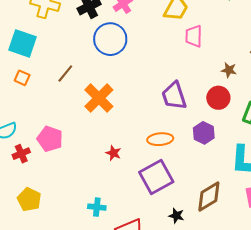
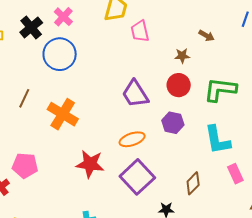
red star: (113, 153) -> (90, 164), size x1.8
brown diamond: (209, 196) -> (193, 183), size x0.7

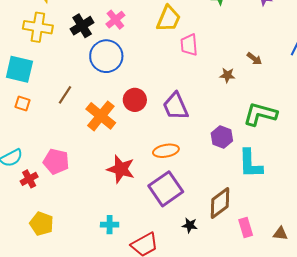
red circle: (179, 85) -> (135, 100), moved
purple hexagon: (173, 123) -> (222, 137), moved
pink rectangle: (235, 174) -> (246, 227), moved
brown diamond: (193, 183) -> (220, 203), size x1.4

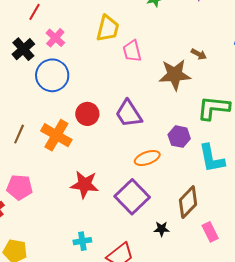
brown star: (227, 75) -> (175, 75), size x2.0
brown line: (65, 95) -> (19, 134), moved
orange ellipse: (166, 151) -> (147, 158), moved
pink rectangle: (246, 227) -> (210, 232), moved

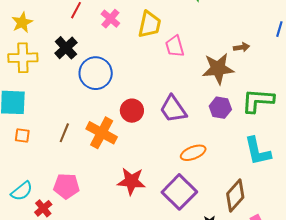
pink cross: (55, 38) -> (110, 19), moved
brown arrow: (199, 54) -> (241, 47), turned -35
purple hexagon: (179, 137) -> (220, 108), moved

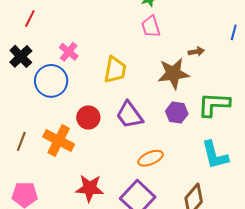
pink cross: (110, 19) -> (69, 52), moved
yellow trapezoid: (150, 24) -> (115, 70), moved
pink trapezoid: (175, 46) -> (151, 26), moved

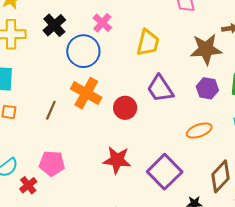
red circle: (88, 118) -> (125, 108), moved
orange cross: (59, 140) -> (86, 93), moved
orange ellipse: (151, 158) -> (199, 131), moved

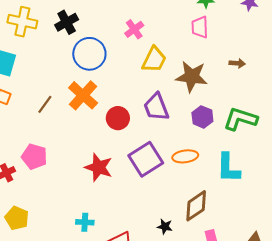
pink cross: (102, 23) -> (134, 29), moved
brown star: (206, 49) -> (192, 77), moved
purple square: (165, 172) -> (146, 159), moved

